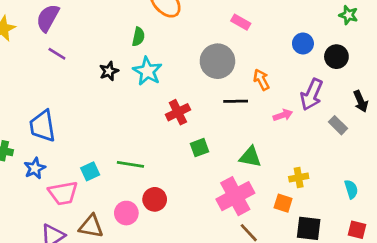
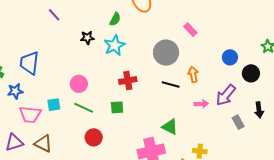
green square: (200, 148) -> (117, 107), moved
pink circle: (126, 213) -> (79, 84), moved

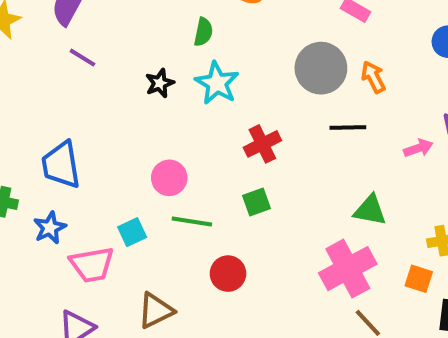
orange arrow: (193, 74) -> (373, 77), moved
brown triangle: (43, 144) -> (156, 311), moved, turned -36

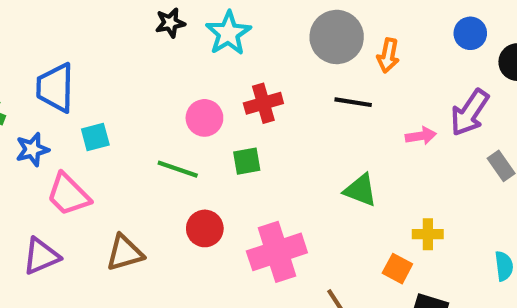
orange arrow: (373, 77) -> (388, 55), turned -152
pink circle: (169, 178) -> (204, 118), moved
cyan square: (132, 232) -> (95, 137), moved
pink trapezoid: (92, 265) -> (68, 195), turned 45
pink cross: (348, 269) -> (277, 252), moved

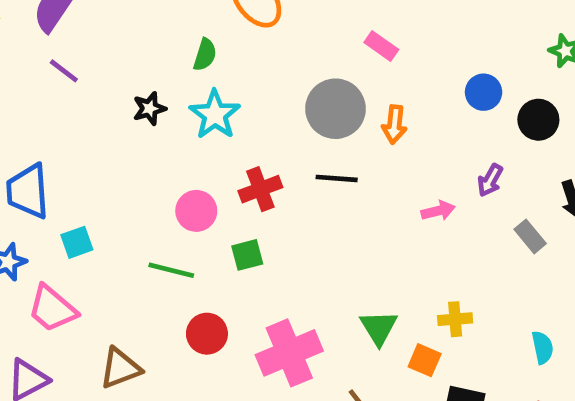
black line: (353, 102) -> (337, 178), moved
purple arrow: (470, 113) -> (490, 180), size x0.6
green triangle: (360, 190) -> (379, 328), moved, turned 42

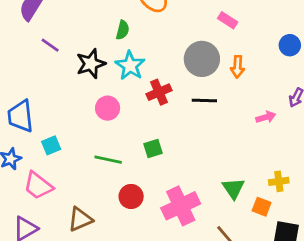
purple line: (64, 71) -> (50, 45), moved
black star: (149, 109) -> (91, 64), size x1.5
red cross: (260, 189) -> (159, 92), moved
pink circle: (196, 211) -> (108, 108), moved

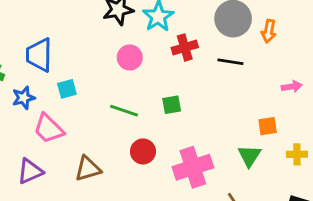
orange square: (262, 207) -> (268, 126), moved, turned -36

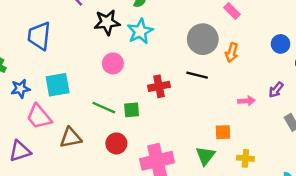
red cross: (185, 48) -> (159, 86), moved
blue trapezoid: (39, 55) -> (39, 36), moved
cyan square: (67, 89) -> (58, 85), size x1.5
green square: (172, 105) -> (132, 110), moved
brown triangle: (88, 169) -> (71, 138), moved

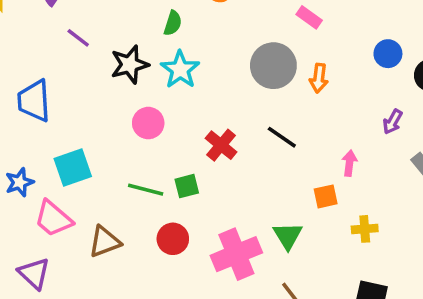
black line: (197, 75) -> (282, 137), moved, turned 30
red cross: (159, 86) -> (221, 145), turned -30
pink arrow: (246, 101) -> (349, 163), moved, turned -70
purple triangle: (20, 151) -> (34, 273), turned -50
green triangle: (205, 156) -> (288, 236), moved

